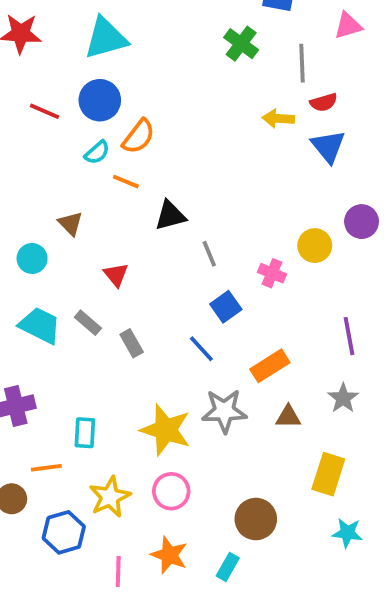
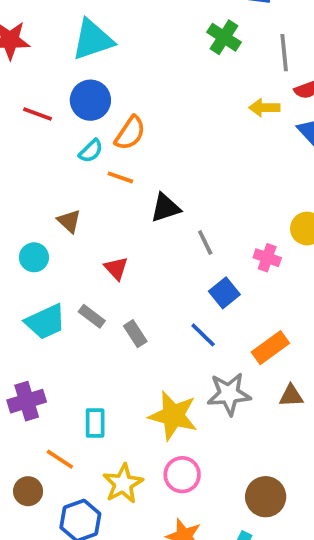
cyan trapezoid: (40, 326) -> (45, 322), turned 132
orange line: (46, 468) -> (60, 459), turned 44

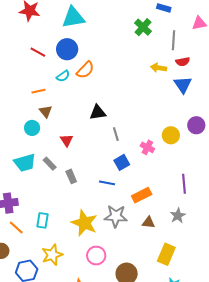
orange line: (120, 177) -> (38, 91), moved, turned -40
cyan circle: (34, 257) -> (32, 128), moved
blue line: (203, 335) -> (107, 183), turned -42
orange line: (60, 459) -> (16, 227), moved
pink circle: (182, 475) -> (96, 255), moved

